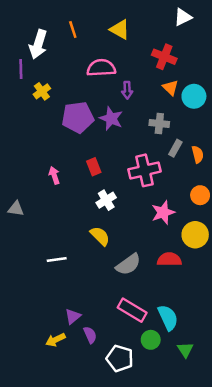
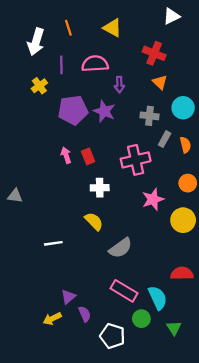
purple line: (21, 69) -> (61, 65), moved
cyan circle: (194, 96) -> (183, 108), moved
pink arrow: (54, 175) -> (66, 155), moved
white cross: (106, 200) -> (100, 188), turned 30
red semicircle: (169, 259) -> (182, 273), moved

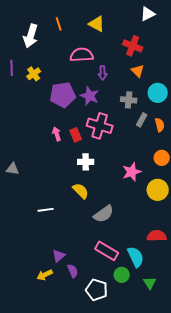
purple line: (61, 65) -> (12, 68), moved
pink cross: (136, 160) -> (100, 126), moved, turned 30

